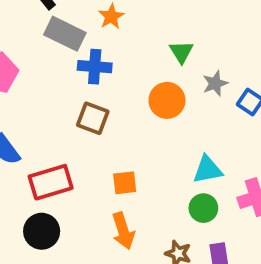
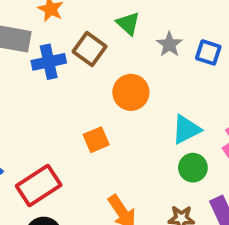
orange circle: (167, 100) -> (131, 92), moved
brown square: (93, 118) -> (90, 49), moved, turned 32
orange square: (125, 183) -> (96, 140), moved

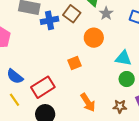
gray star: (169, 44) -> (106, 13), moved
cyan triangle: (186, 129) -> (123, 58), turned 36

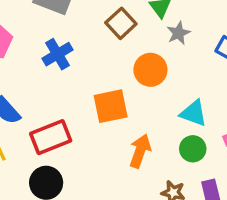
blue cross: (50, 20) -> (57, 54), moved, turned -30
orange square: (75, 63) -> (111, 106), size x1.5
orange arrow: (88, 102) -> (140, 151), moved, turned -138

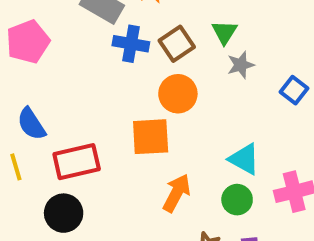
blue cross: (57, 54) -> (131, 44), moved, turned 32
orange circle: (150, 70) -> (178, 94), moved

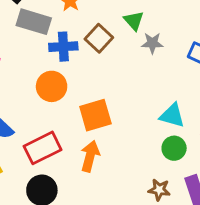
gray star: (241, 65) -> (152, 43), turned 30
orange circle: (178, 94) -> (52, 86), moved
orange arrow: (177, 193) -> (90, 156), moved

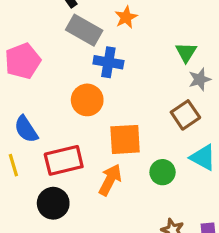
brown square: (99, 38) -> (185, 115), moved
gray star: (152, 43) -> (200, 79), turned -30
green circle: (174, 148) -> (163, 172), moved

